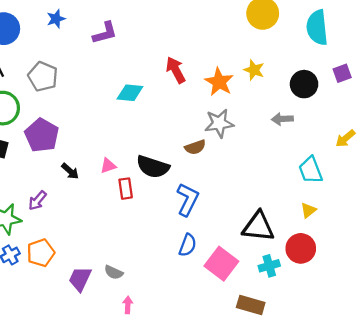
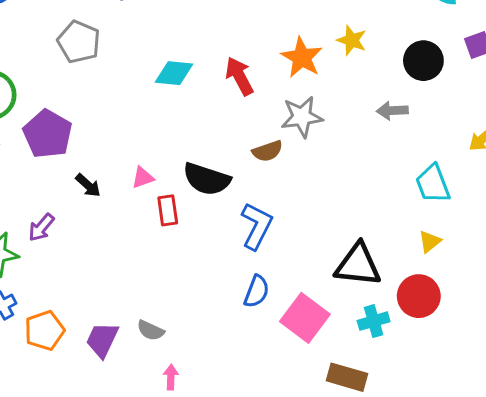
red arrow: (176, 70) -> (239, 76), moved
gray pentagon: (43, 76) -> (79, 42), moved
orange pentagon: (41, 253) -> (44, 330), moved

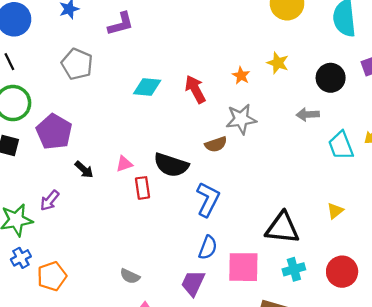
orange star: (302, 57) -> (241, 75), size x0.6
cyan trapezoid: (433, 184) -> (341, 145), moved
red circle: (419, 296) -> (342, 272), moved
pink square: (305, 318) -> (243, 267), turned -36
purple trapezoid: (102, 340) -> (193, 283), moved

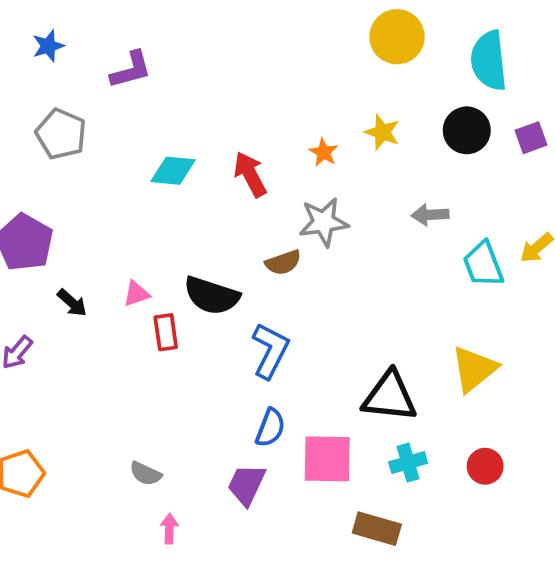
black circle: (331, 78) -> (467, 130), moved
yellow triangle: (335, 211) -> (474, 369), size x1.8
red circle: (342, 272) -> (485, 466), size x0.7

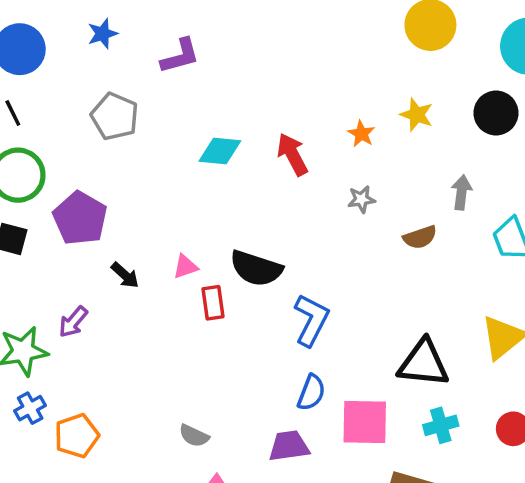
gray arrow: (430, 215) -> (461, 192), turned 100
gray star: (324, 222) -> (361, 199), size x0.6
brown semicircle: (283, 262) -> (420, 237), moved
purple trapezoid: (246, 485) -> (289, 446), turned 57

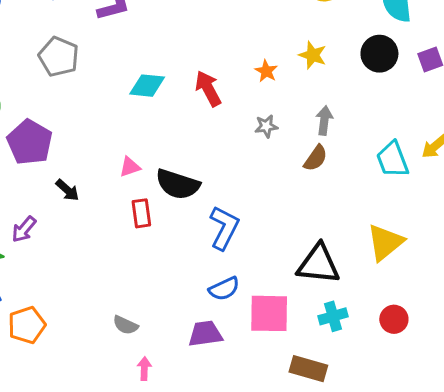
gray arrow: (461, 192) -> (324, 120), moved
brown semicircle: (420, 237) -> (316, 158), turned -36
pink triangle: (185, 267) -> (130, 167), moved
blue semicircle: (311, 393) -> (224, 289), turned 44

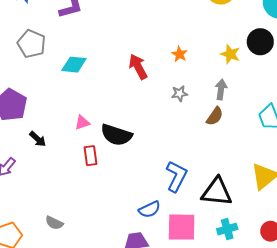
yellow star: (313, 55) -> (230, 54), moved
cyan diamond: (147, 86) -> (74, 65), moved
blue L-shape: (224, 228) -> (176, 176), moved
gray semicircle: (125, 325) -> (54, 223), moved

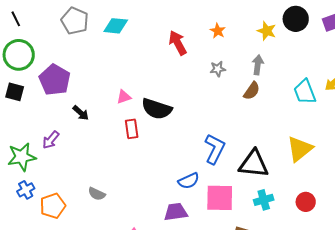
cyan diamond: (74, 65) -> (116, 26), moved

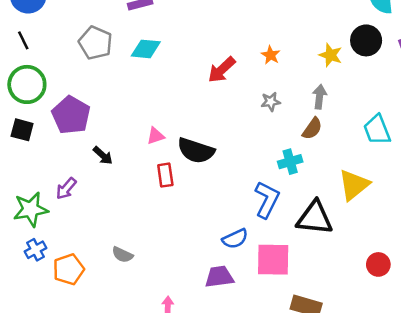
red arrow: (178, 43) -> (222, 70), turned -105
yellow triangle: (300, 149) -> (354, 185), moved
cyan cross: (264, 200) -> (290, 162), moved

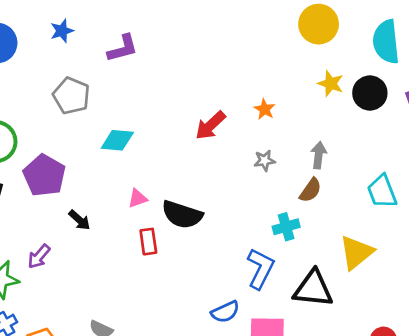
cyan diamond: (146, 49) -> (117, 140), moved
yellow star: (331, 55) -> (331, 84), moved

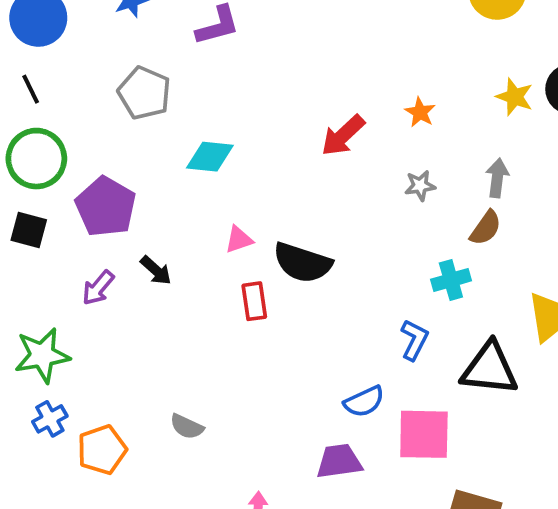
yellow star: (331, 84) -> (515, 97), moved
purple arrow: (39, 256) -> (98, 288), moved
blue L-shape: (260, 269) -> (414, 340), size x0.7

